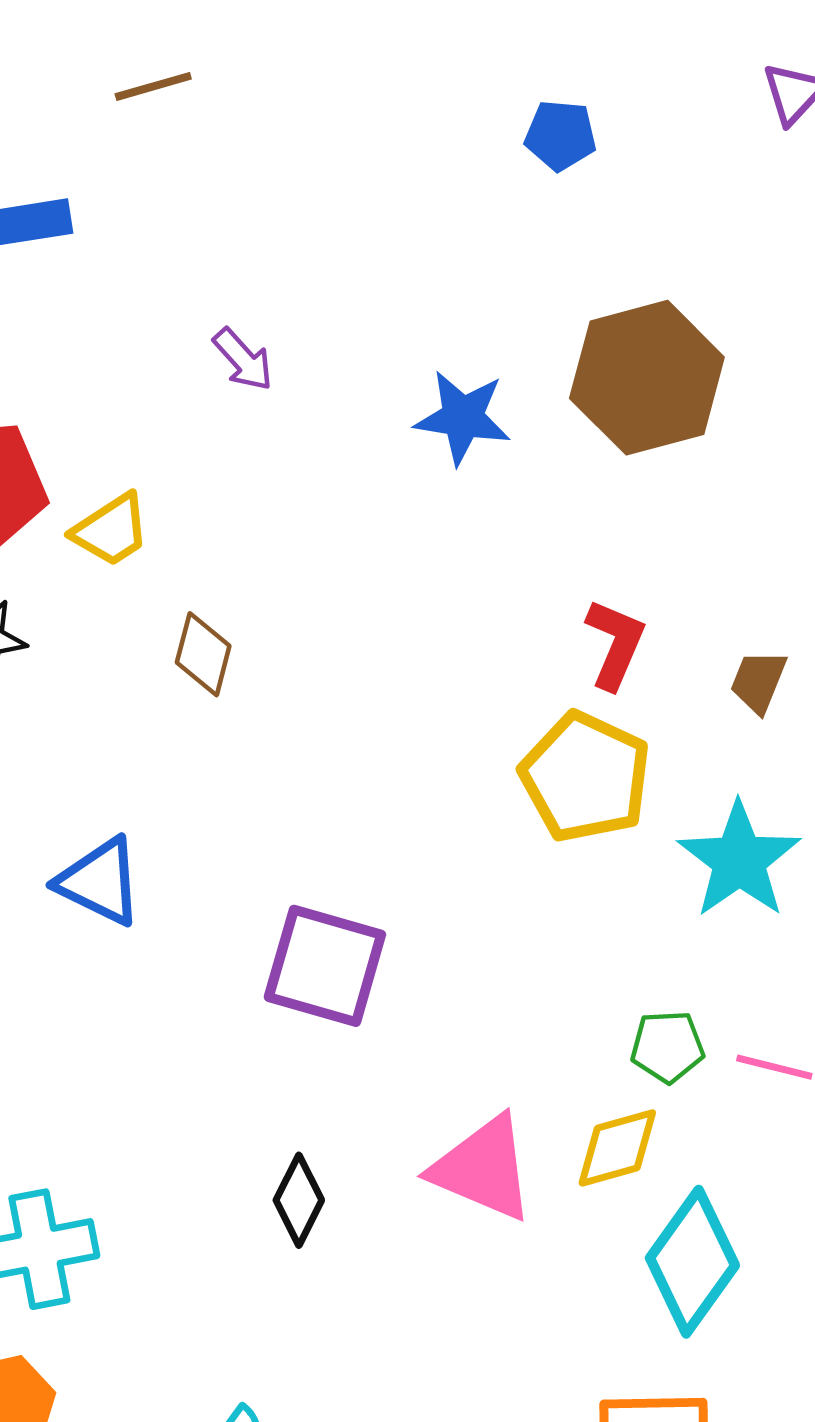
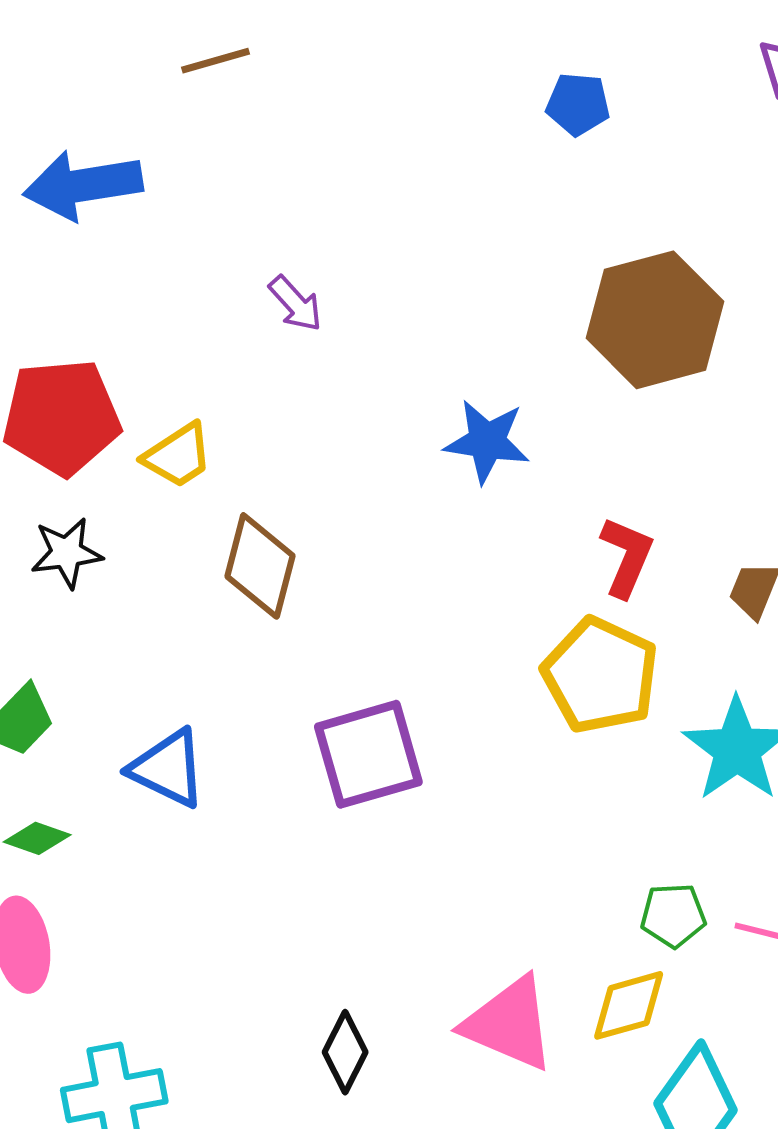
blue star: (463, 418) -> (487, 441), moved
brown diamond: (203, 654) -> (260, 566), size x1.4
purple square: (325, 966) -> (368, 754), moved, turned -32

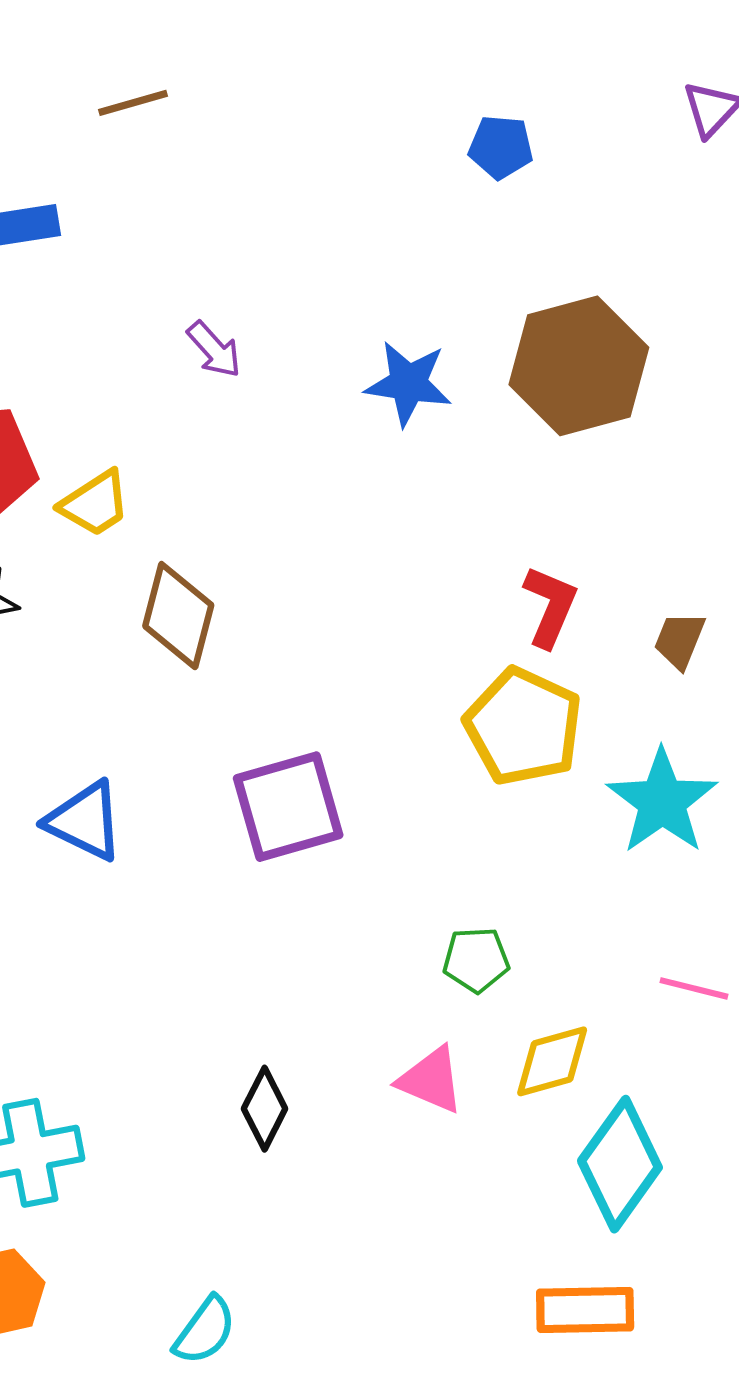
blue star: (487, 441) -> (408, 383), moved
green pentagon: (673, 915) -> (476, 960), moved
pink triangle: (509, 1024) -> (431, 1080), size x0.7

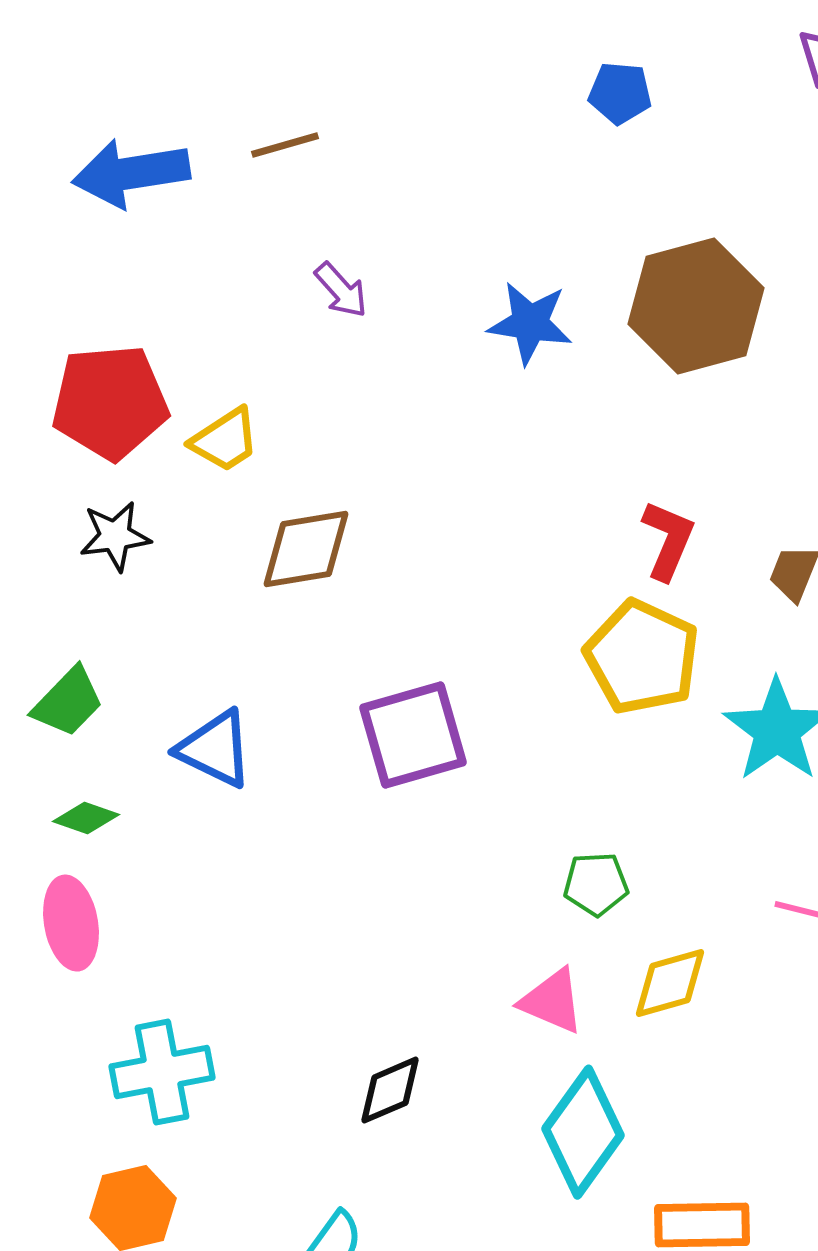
brown line: (133, 103) -> (285, 145), moved
brown diamond: (178, 616) -> (306, 549), turned 66
black diamond: (265, 1109) -> (390, 1090), moved, turned 40
cyan diamond: (620, 1164) -> (583, 1132), moved

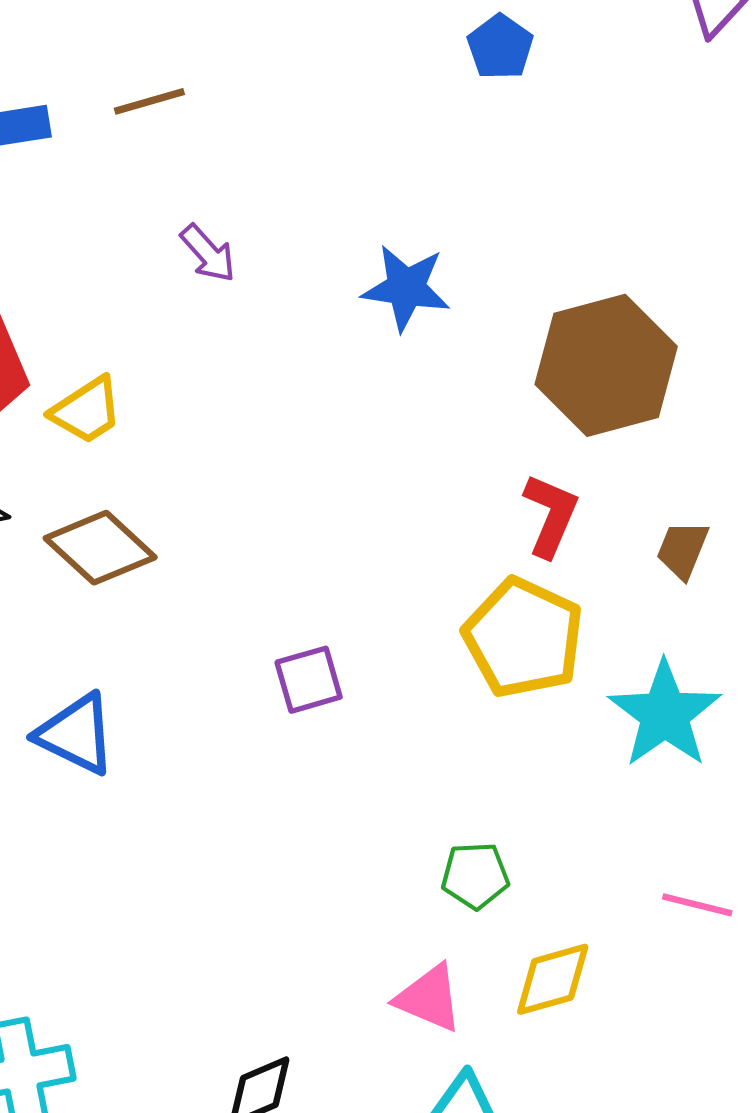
blue pentagon: (620, 93) -> (500, 47), turned 30
brown hexagon: (696, 306) -> (606, 365), moved
brown diamond: (306, 549) -> (100, 548), moved, turned 52
purple square: (413, 735) -> (309, 680), moved, size x0.6

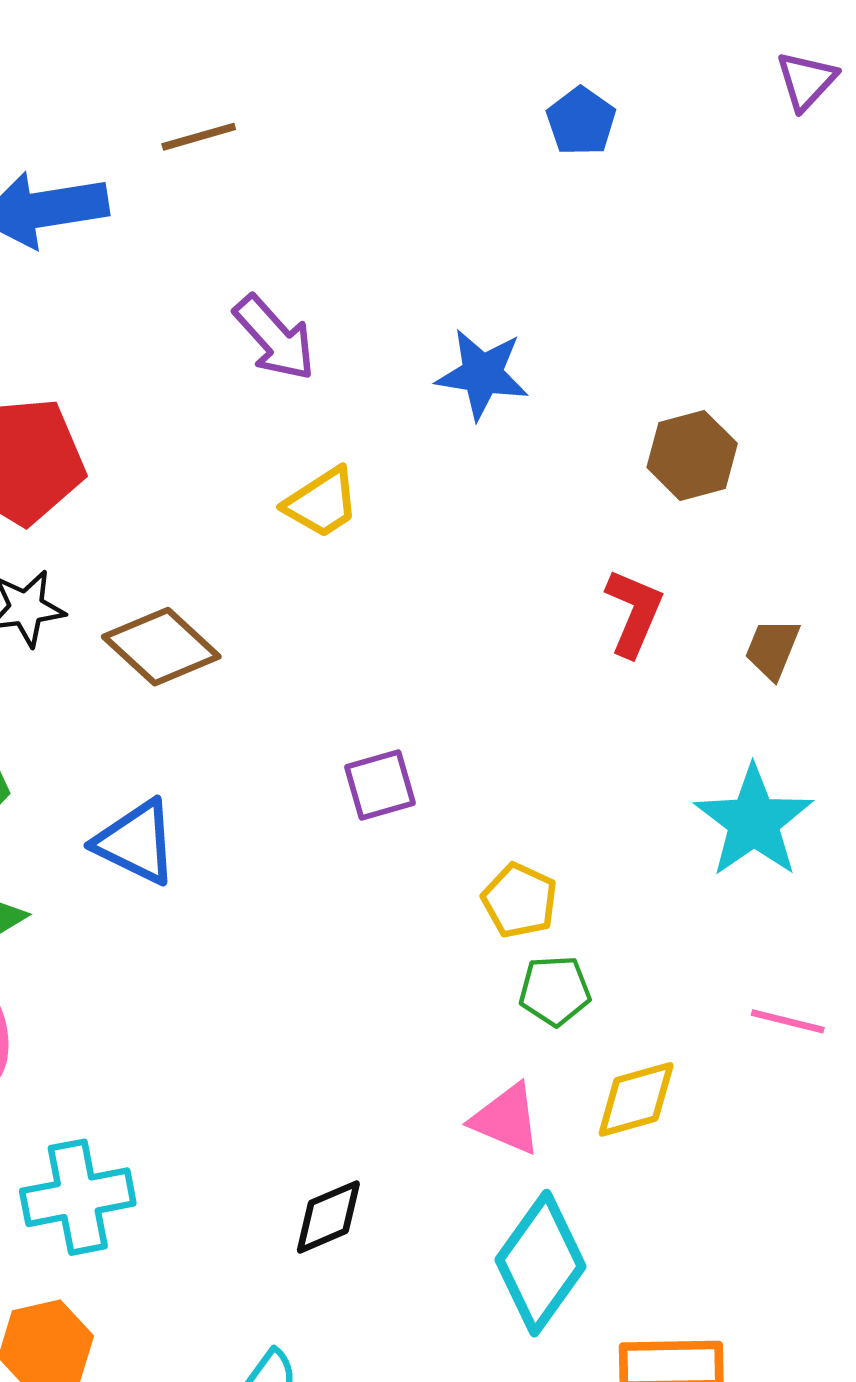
brown line: (149, 101) -> (199, 137), moved
purple arrow: (208, 253) -> (275, 338), size x1.4
brown hexagon: (606, 365) -> (692, 455), size x0.6
yellow trapezoid: (87, 410) -> (322, 503), moved
yellow pentagon: (523, 638) -> (520, 900), moved, size x0.6

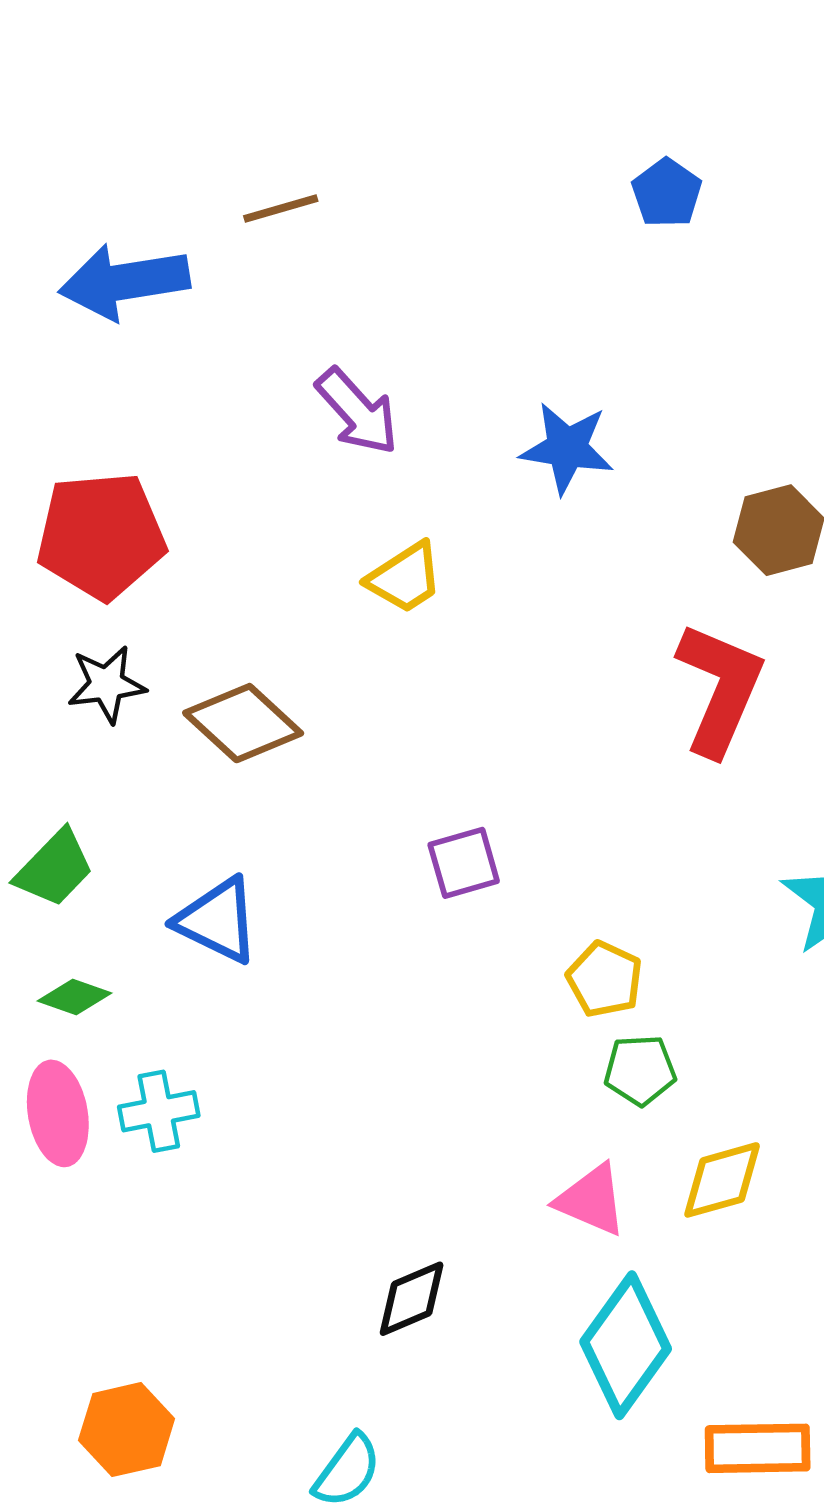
red L-shape: (634, 613) -> (720, 689), size x1.5
cyan cross: (78, 1197) -> (159, 1111), moved, size x0.7

